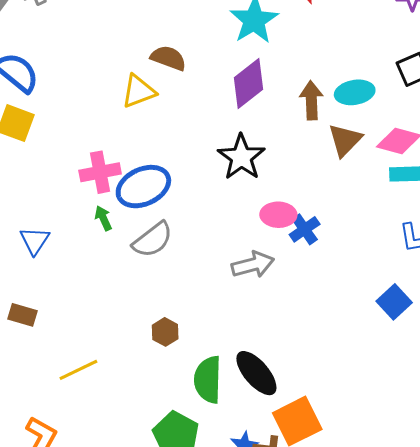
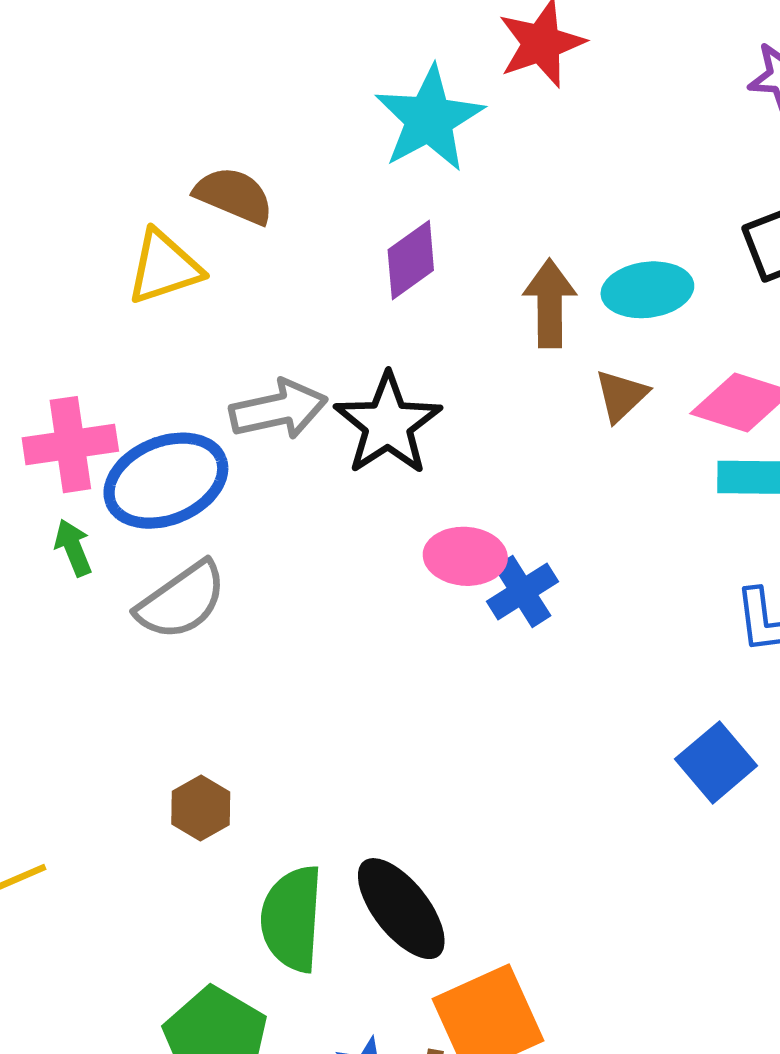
purple diamond: (249, 84) -> (411, 260), size x0.7
brown triangle: (345, 140) -> (621, 396), size x0.7
gray arrow: (253, 265) -> (278, 409), moved

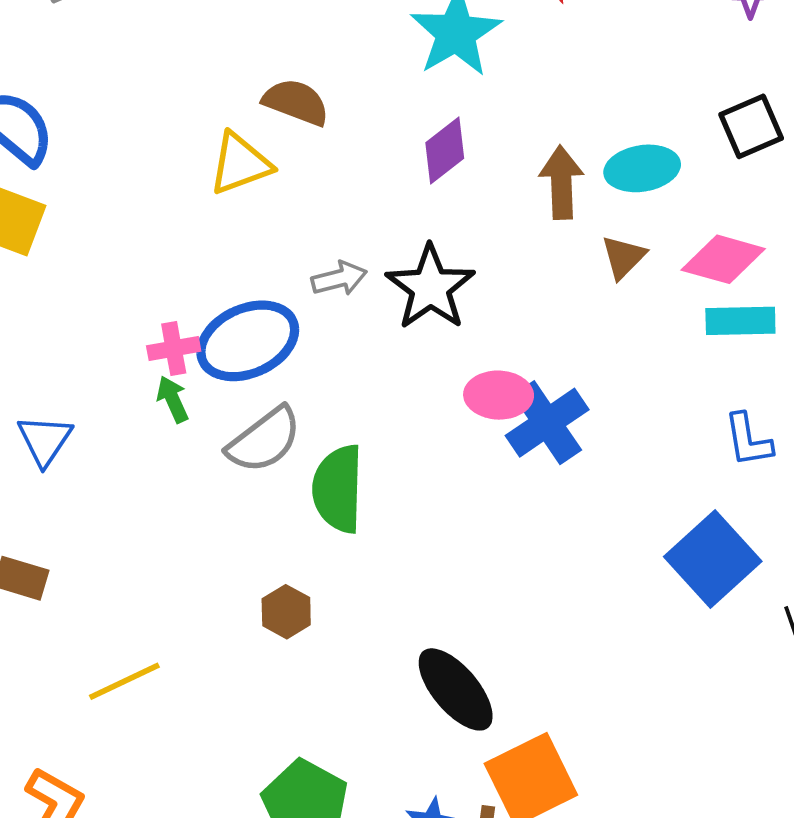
gray arrow: (278, 409) -> (339, 279), size x0.7
pink cross: (70, 445) -> (174, 348), moved, size x0.7
blue cross: (523, 591) -> (547, 423), size x1.4
blue square: (716, 762) -> (713, 559), size x1.4
green semicircle: (292, 919) -> (338, 489), moved

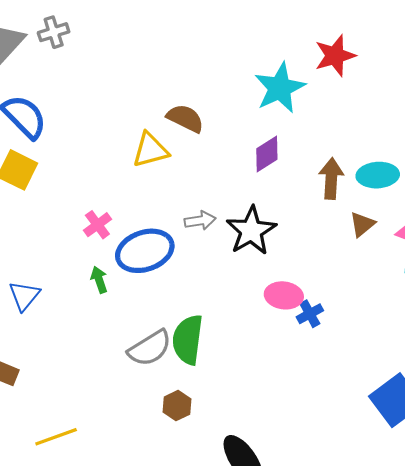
pink cross: (174, 348) -> (97, 225), moved, turned -32
blue cross: (547, 423) -> (310, 314), size x0.6
gray semicircle: (264, 440) -> (150, 348), moved
brown hexagon: (286, 612) -> (177, 406), moved

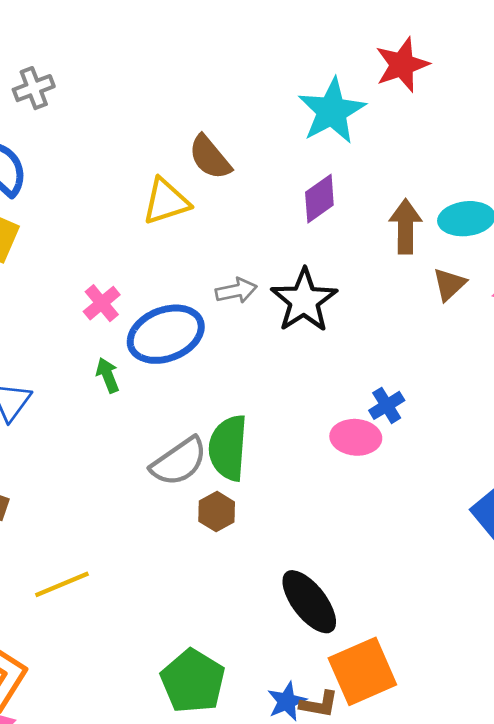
gray cross: (54, 32) -> (34, 88), moved
brown semicircle: (185, 118) -> (210, 157), turned -153
pink ellipse: (284, 295) -> (356, 437), moved
brown hexagon: (177, 406) -> (217, 512), moved

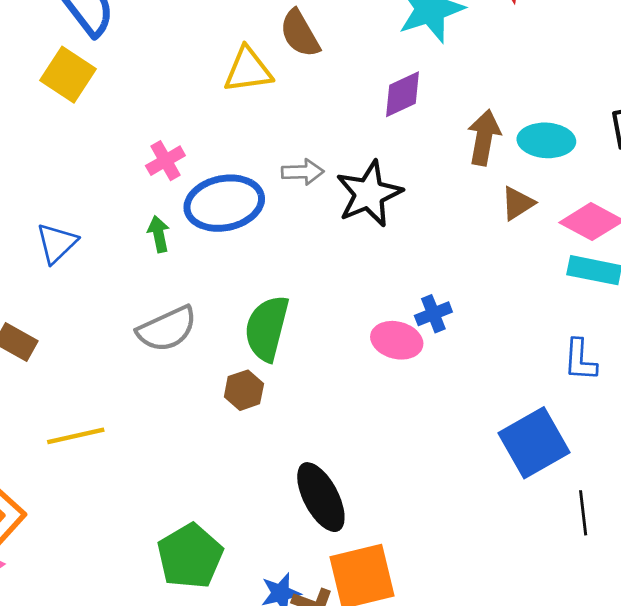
gray semicircle: (179, 462) -> (167, 329), moved

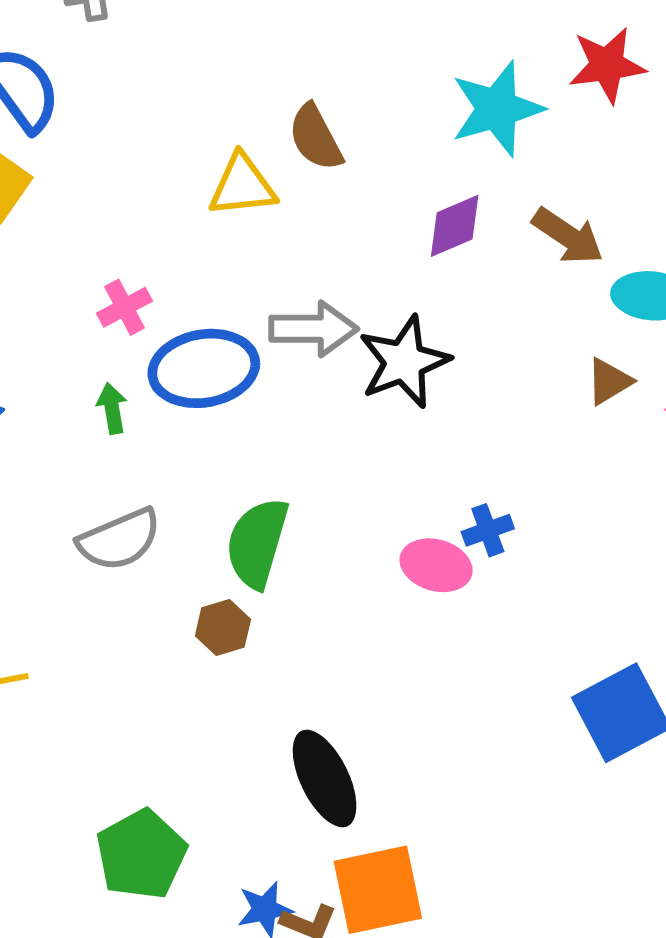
brown arrow: (484, 137) -> (568, 236), moved, turned 112
gray arrow: (303, 172) -> (313, 329), size x1.5

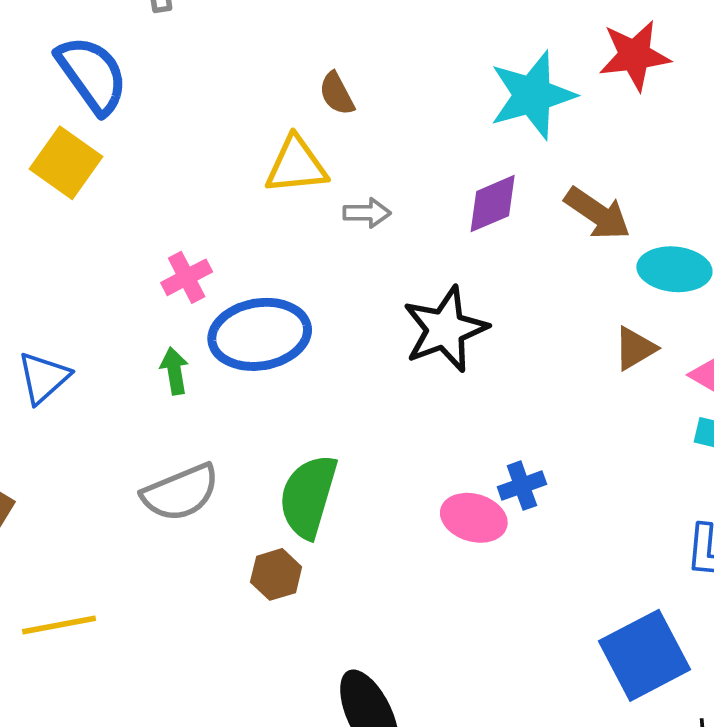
brown semicircle: (316, 137) -> (337, 94), moved, size x0.7
gray arrow: (313, 329) -> (367, 213), moved, size x0.6

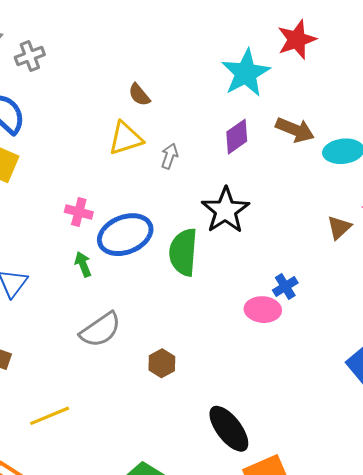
gray arrow: (367, 213) -> (169, 156), turned -60
pink cross: (187, 277) -> (79, 212), turned -36
brown triangle: (635, 348) -> (339, 227), moved
green semicircle: (308, 496) -> (183, 252), moved

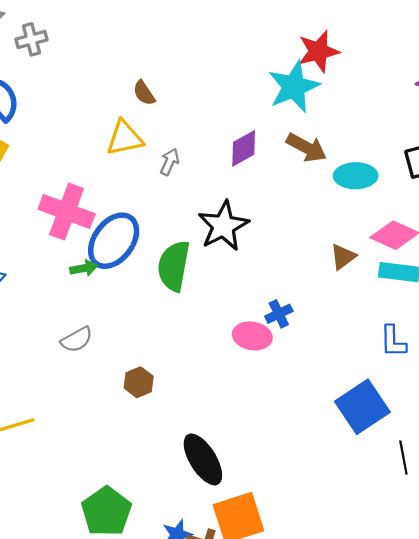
cyan star: (246, 73) -> (294, 87), moved
pink cross: (79, 212) -> (67, 211), size x1.8
blue ellipse: (125, 235) -> (114, 241), turned -38
green arrow: (83, 264) -> (84, 268), moved, turned 95
gray semicircle: (100, 330) -> (77, 340), size x0.7

